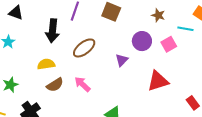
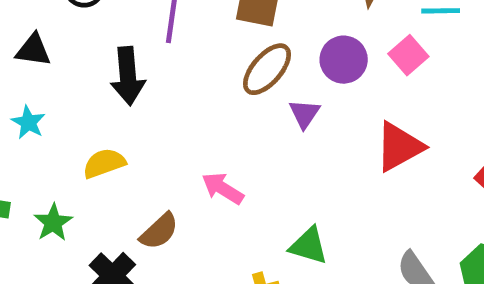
brown ellipse: (84, 48) -> (267, 69), moved
yellow semicircle: (46, 64) -> (104, 163), moved
brown semicircle: (55, 85) -> (159, 231), moved

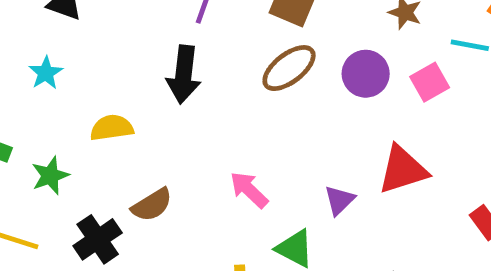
black arrow: (128, 76) -> (184, 74), moved
purple triangle: (304, 114) -> (339, 200), moved
pink arrow: (223, 188) -> (249, 190), moved

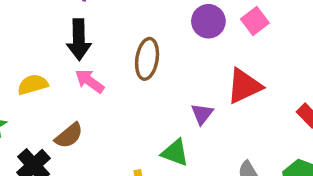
brown ellipse: (289, 68) -> (147, 59), moved, turned -36
pink arrow: (249, 190) -> (90, 81), moved

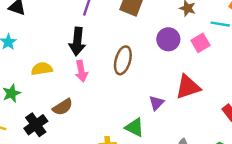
pink arrow: (90, 81) -> (81, 71), turned -144

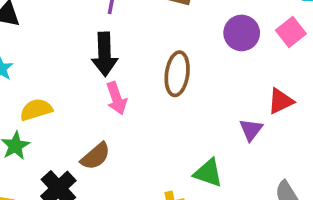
yellow semicircle: (42, 69) -> (36, 110), moved
red triangle: (188, 87) -> (281, 101), size x0.7
purple triangle: (156, 103) -> (251, 130), moved

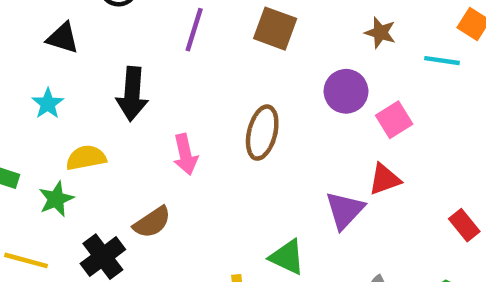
pink square: (291, 32) -> (394, 120), moved
black arrow: (105, 54) -> (132, 94), moved
purple triangle: (251, 130) -> (345, 210), size x1.4

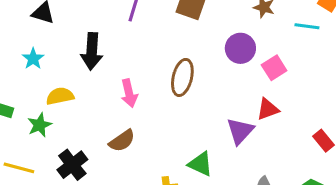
brown semicircle: (152, 222) -> (122, 141), moved

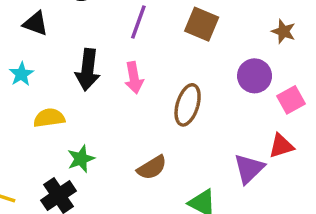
pink arrow: (129, 93) -> (134, 78), moved
green star: (39, 125) -> (81, 159), moved
brown semicircle: (122, 141) -> (152, 168), moved

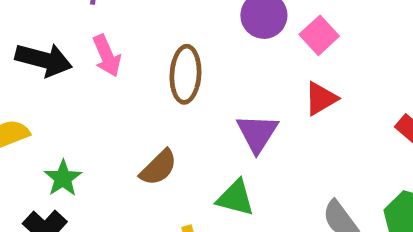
black arrow: (88, 70) -> (44, 60), turned -69
purple triangle: (249, 169) -> (257, 133), moved

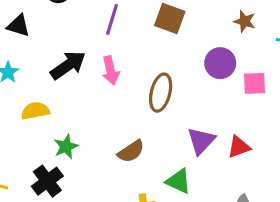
pink square: (319, 35) -> (255, 83), turned 30
black arrow: (44, 60) -> (68, 65), turned -60
red triangle: (321, 99) -> (239, 147), moved

